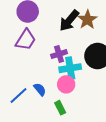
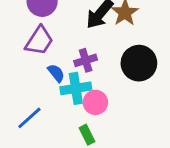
cyan cross: (70, 68) -> (76, 88), moved
blue semicircle: (40, 89) -> (56, 73), moved

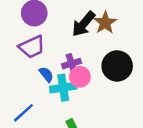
purple trapezoid: (39, 41) -> (32, 47), turned 32
pink circle: (95, 102) -> (80, 77), moved

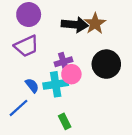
black arrow: (84, 24) -> (75, 25), turned -125
blue semicircle: (46, 74) -> (32, 85), moved

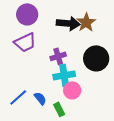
pink circle: (71, 74) -> (72, 90), moved
cyan cross: (56, 84) -> (64, 75), moved
blue semicircle: (32, 85) -> (40, 98), moved

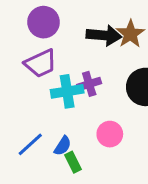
cyan cross: (64, 75) -> (67, 91), moved
blue semicircle: (40, 98) -> (63, 146), turned 72
green rectangle: (59, 109) -> (73, 162), moved

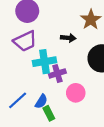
black arrow: (104, 35) -> (68, 38), moved, size x0.6
purple cross: (89, 84) -> (57, 73), moved

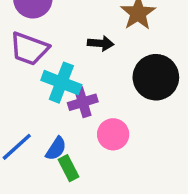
purple trapezoid: (25, 41) -> (29, 49), turned 45
cyan cross: (44, 62) -> (61, 83), turned 30

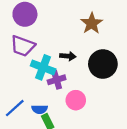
black arrow: (101, 43) -> (68, 56), moved
blue semicircle: (56, 149) -> (40, 109), turned 56

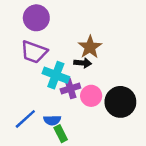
brown star: (92, 23) -> (90, 47), moved
black circle: (103, 64) -> (120, 102), moved
pink circle: (76, 100) -> (91, 96), moved

